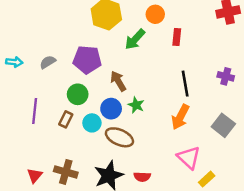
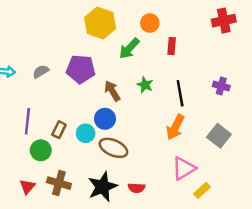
green circle: (78, 94) -> (41, 150), moved
green star: (136, 105) -> (145, 85), moved
pink triangle: (189, 158) -> (184, 168), turned 45

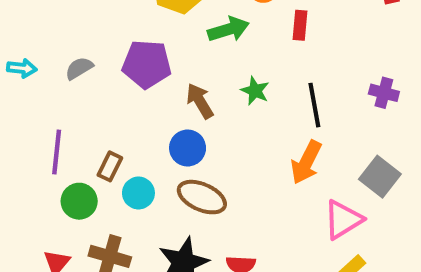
green arrow: (129, 48) -> (228, 29), turned -150
cyan circle: (86, 133) -> (138, 193), moved
pink triangle: (184, 168) -> (343, 220), moved

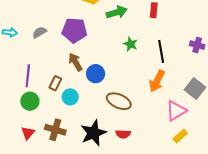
brown arrow: (200, 101) -> (75, 62), moved
brown ellipse: (202, 197) -> (119, 101), moved
green circle: (79, 201) -> (30, 101), moved

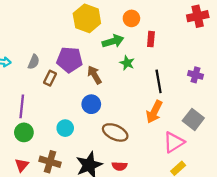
gray semicircle: (39, 32) -> (34, 62), turned 144
green star: (130, 44) -> (127, 63), moved
brown arrow: (75, 62) -> (95, 75), moved
brown rectangle: (55, 83) -> (50, 78), moved

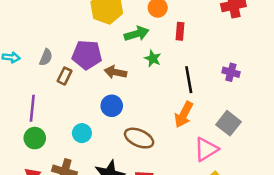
brown arrow: (95, 75) -> (115, 72), turned -48

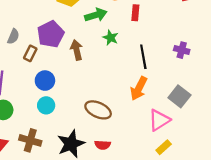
purple pentagon: (87, 55) -> (51, 34), turned -30
brown arrow: (115, 72) -> (77, 50), turned 66
blue circle: (112, 106) -> (45, 81), moved

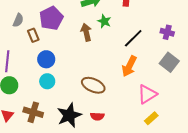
brown arrow: (77, 50) -> (86, 32), moved
brown rectangle: (30, 53) -> (33, 35), turned -48
black line: (143, 57) -> (133, 38), turned 55
gray square: (179, 96) -> (169, 62), moved

